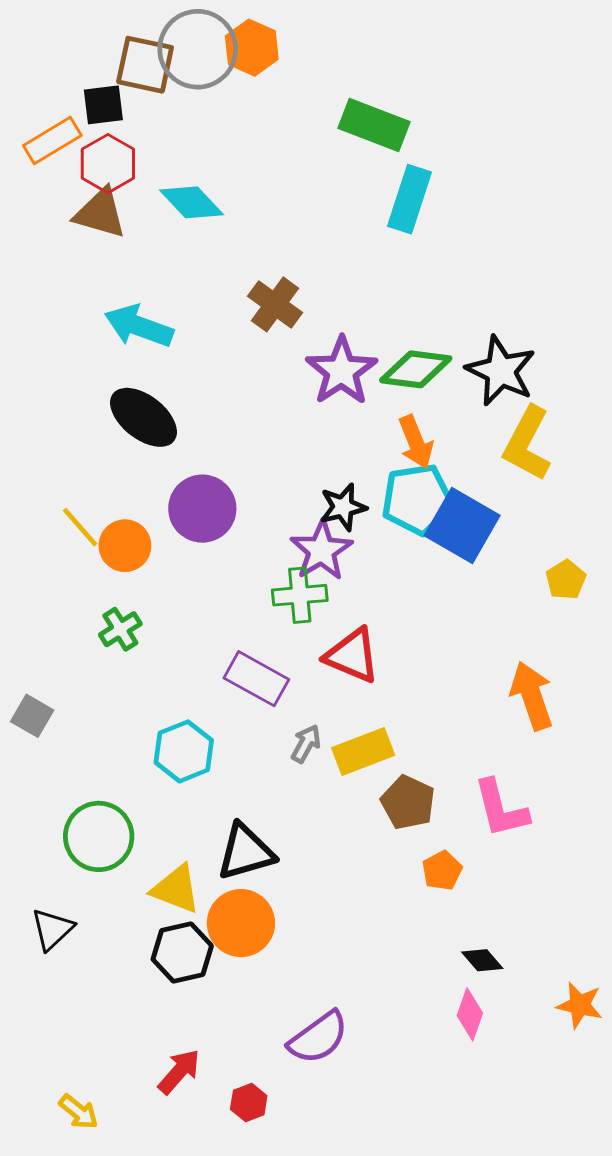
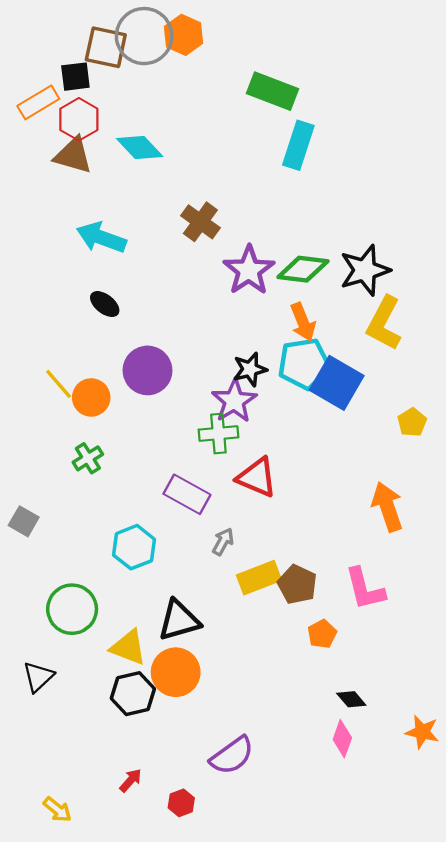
black star: (501, 371) -> (365, 270), turned 30
black ellipse: (144, 417) -> (105, 304), size x0.6
yellow rectangle: (363, 751) -> (259, 578), moved
red arrow: (179, 1072) -> (131, 780), size x0.7

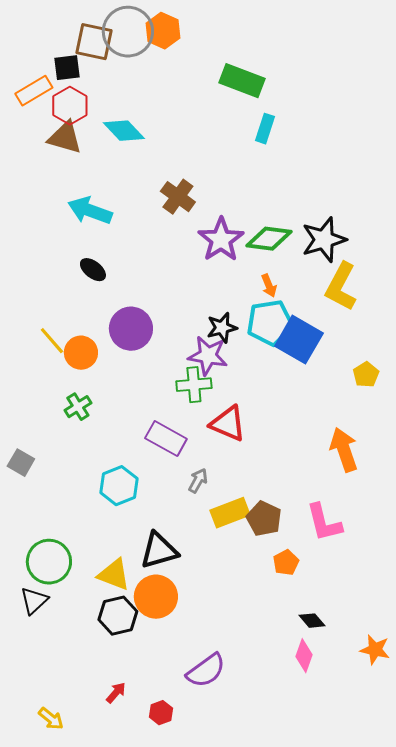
cyan rectangle: (298, 145) -> (265, 129), size x0.7
orange arrow: (303, 322) -> (269, 286), size x0.7
purple star: (234, 401) -> (208, 356), turned -30
green circle: (72, 609) -> (49, 562), moved

